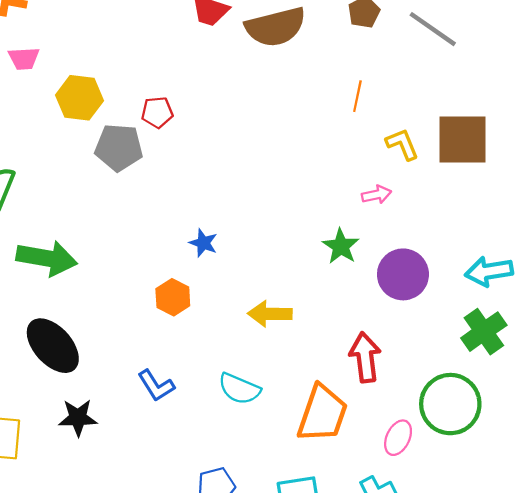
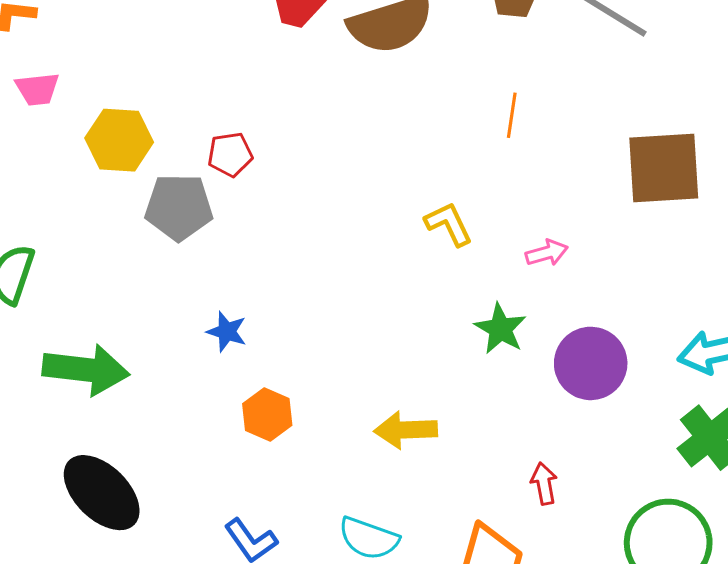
yellow L-shape: (402, 144) -> (449, 224), moved
blue star: (203, 243) -> (227, 332), moved
red arrow: (365, 357) -> (544, 484), size x0.6

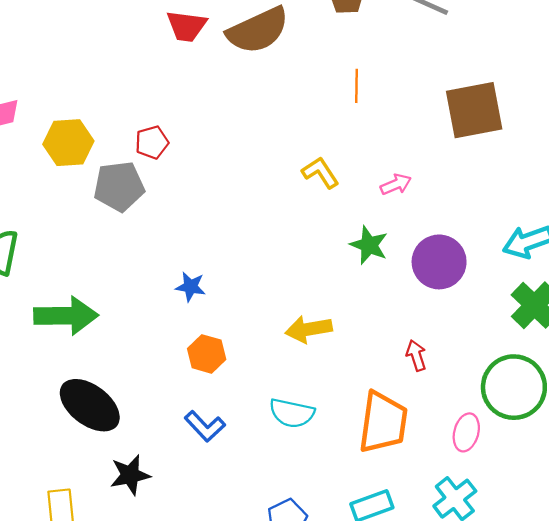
blue star: (227, 332) -> (191, 287), moved
orange hexagon: (267, 414) -> (207, 354), moved

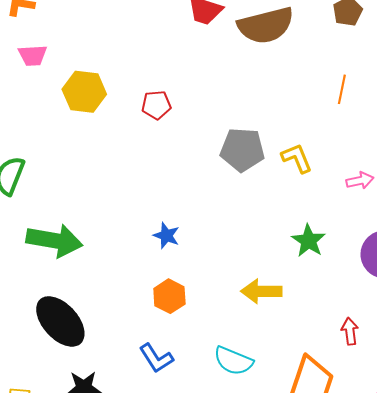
gray pentagon: (119, 186) -> (242, 150), moved
green star: (369, 245) -> (309, 241), moved

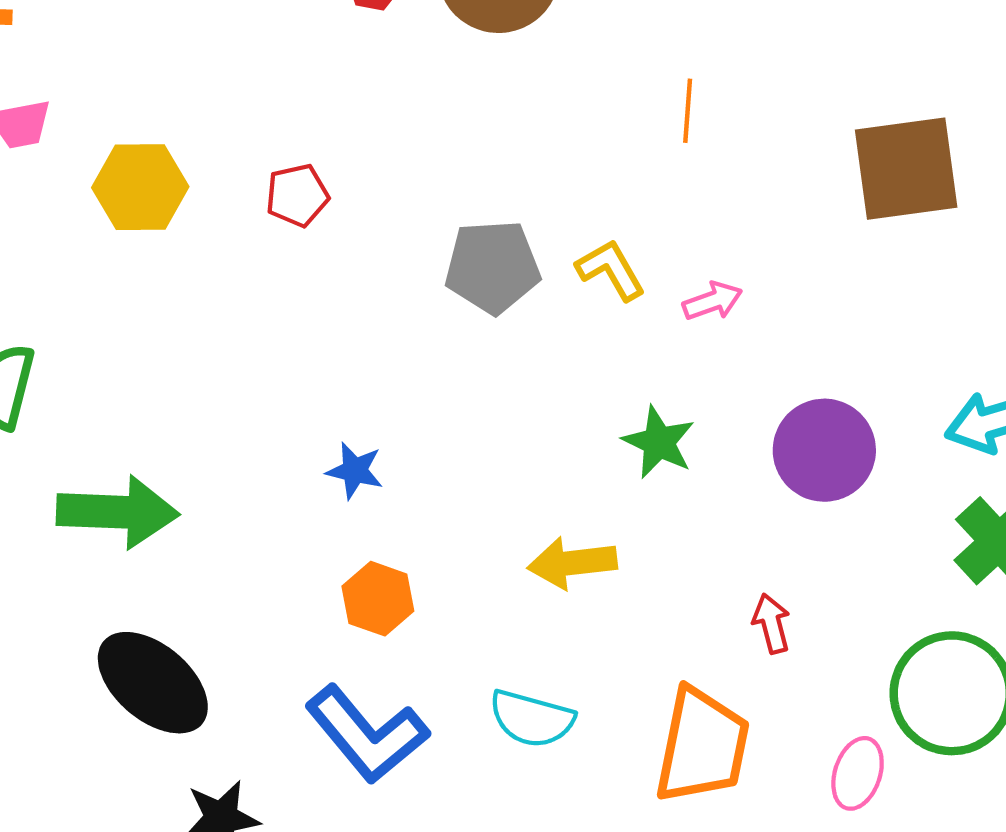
pink arrow: (360, 181) -> (713, 301), moved
blue L-shape: (156, 358) -> (367, 734), size x1.6

